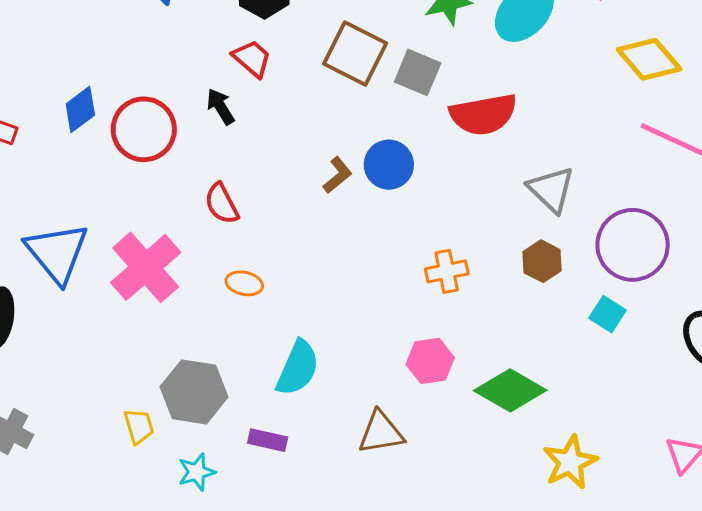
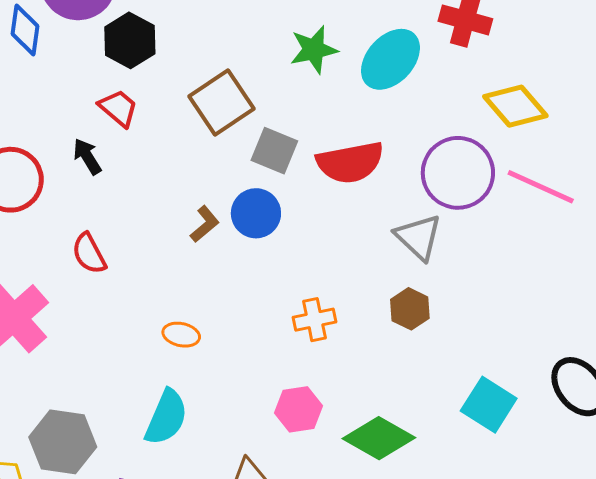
brown square: (355, 54) -> (221, 102), turned 30
gray square: (418, 72) -> (274, 151), moved
purple circle: (633, 245) -> (458, 173), moved
orange ellipse: (244, 283) -> (181, 335), moved
cyan square: (607, 314) -> (489, 405), moved, size x1.5

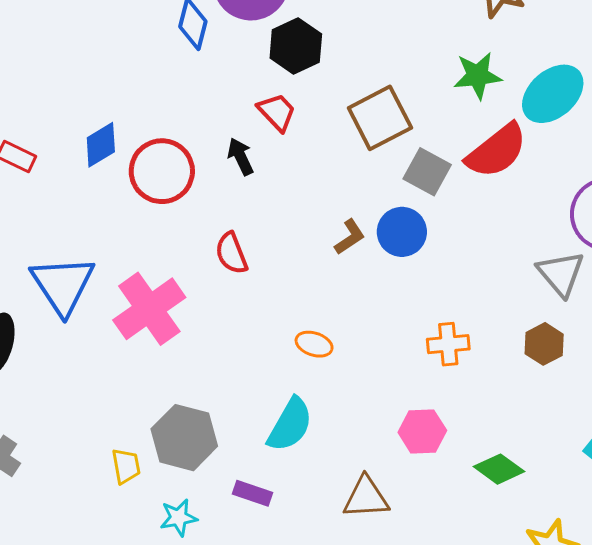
red semicircle: (350, 162) -> (497, 151), moved, turned -34
green diamond: (379, 438) -> (499, 469), size x0.7

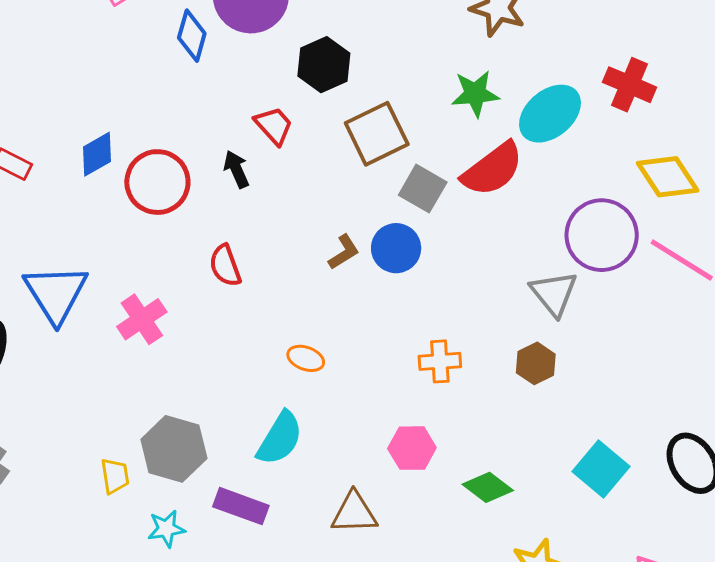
black hexagon: (296, 46) -> (324, 65), moved
pink cross: (149, 309) -> (142, 319), size x0.7
purple rectangle: (253, 493) -> (241, 506), size x1.4

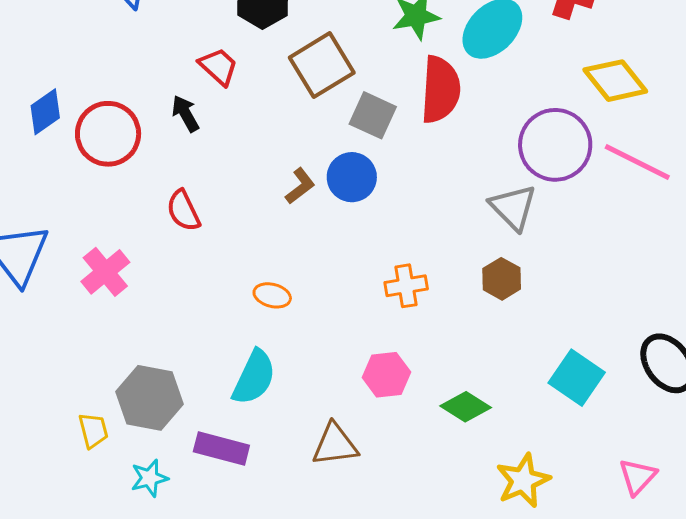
red semicircle: (493, 169) -> (440, 90), turned -44

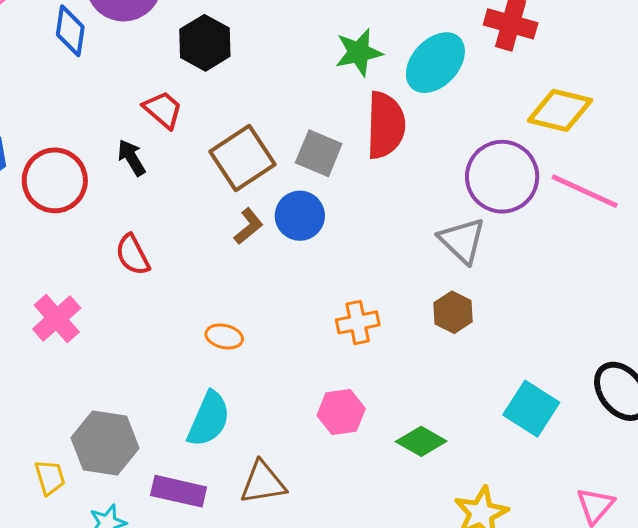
brown square: (322, 65) -> (243, 158), moved
yellow diamond: (615, 81) -> (560, 110), turned -36
brown triangle: (335, 445) -> (263, 483), moved

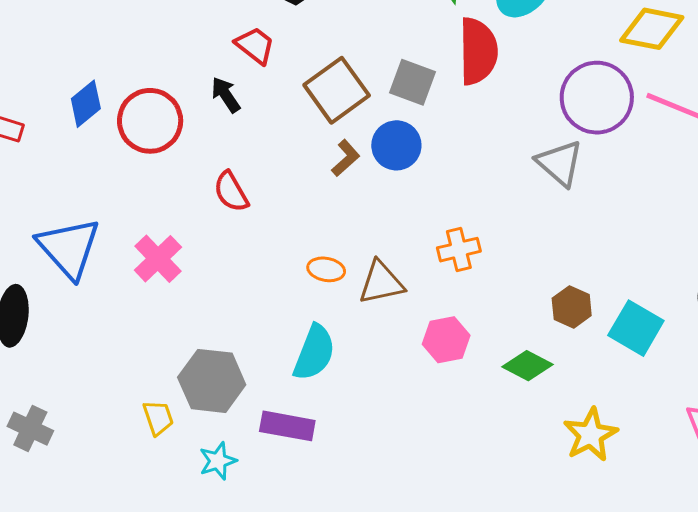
brown hexagon: (453, 312) -> (572, 307), moved
brown triangle: (263, 483) -> (381, 283), moved

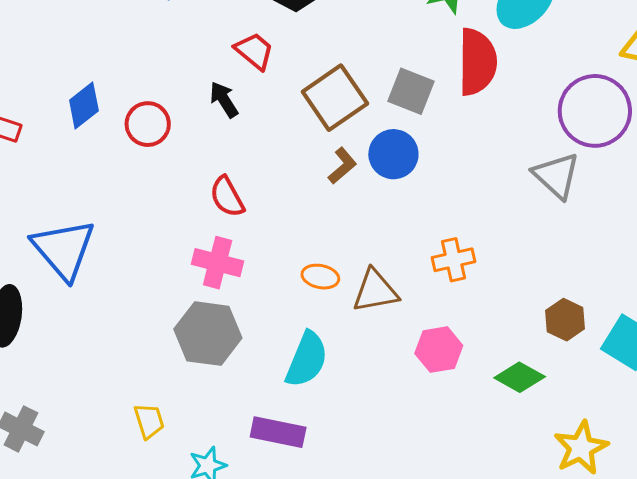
red circle: (150, 121) -> (148, 124), size x0.7
pink cross: (158, 259) -> (218, 263), moved, turned -33
gray hexagon: (212, 381) -> (208, 334), moved

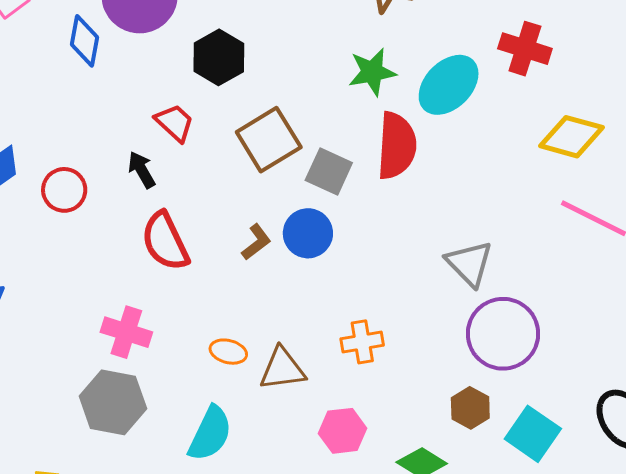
brown square: (335, 98) -> (269, 140), moved
purple circle: (595, 111) -> (503, 334), moved
red semicircle: (227, 197) -> (165, 241), moved, size x1.4

